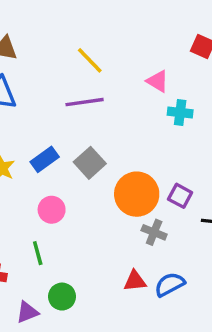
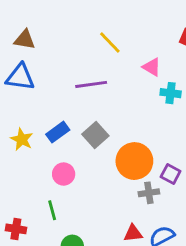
yellow line: (90, 60) -> (110, 42), moved
purple square: (180, 196) -> (171, 174), moved
gray cross: (154, 232) -> (149, 193), turned -30

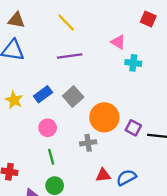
yellow line: (110, 42) -> (66, 22), moved
gray cross: (149, 193) -> (88, 143), moved
green line: (52, 210) -> (51, 157), moved

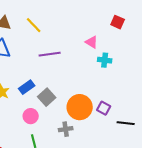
yellow line: (66, 22) -> (34, 25), moved
gray square: (73, 97) -> (47, 97), moved
purple square: (133, 128) -> (104, 108), moved

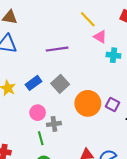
yellow line: (34, 25) -> (88, 19), moved
gray square: (47, 97) -> (60, 84), moved
gray cross: (66, 129) -> (54, 124), moved

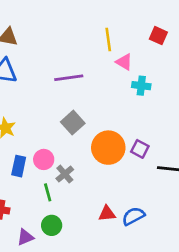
yellow line: (88, 19) -> (108, 40), turned 36
blue rectangle: (33, 83) -> (19, 166), moved, turned -42
gray cross: (54, 124) -> (65, 174), turned -32

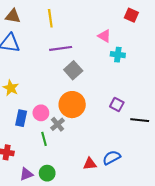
yellow line: (108, 40) -> (50, 18), moved
gray square: (73, 123) -> (73, 70), moved
orange circle: (108, 148) -> (72, 105), moved
red triangle: (107, 214) -> (90, 164), moved
green circle: (52, 225) -> (47, 173), moved

